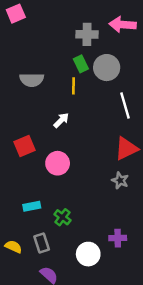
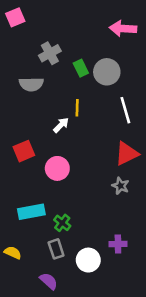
gray cross: (87, 34) -> (50, 53), moved, turned -30
yellow line: (74, 86) -> (77, 108), moved
cyan rectangle: (32, 206) -> (31, 212), size x1.5
gray rectangle: (42, 243) -> (56, 249), moved

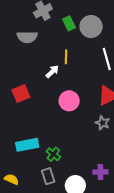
pink circle: (57, 168) -> (69, 101), moved

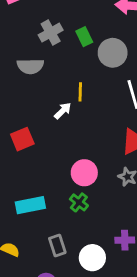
green rectangle: (69, 23) -> (84, 37), moved
pink circle: (69, 101) -> (84, 173), moved
green cross: (53, 154) -> (79, 202), moved

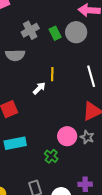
gray circle: (113, 53) -> (76, 32), moved
pink circle: (84, 173) -> (67, 136), moved
cyan rectangle: (30, 205) -> (15, 143), moved

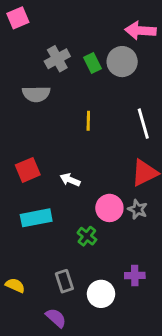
white arrow: (39, 88) -> (70, 180), moved, turned -112

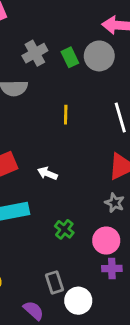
pink circle: (109, 208) -> (106, 241), moved
gray rectangle: (64, 281) -> (54, 282), moved
white circle: (101, 294) -> (78, 301), moved

